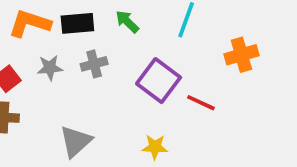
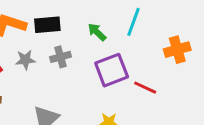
green arrow: (127, 22) -> (97, 32), moved
purple square: (159, 81) -> (112, 70), turned 32

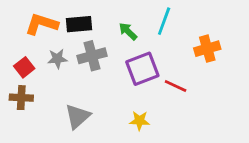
gray cross: (60, 57) -> (92, 56), size x1.4

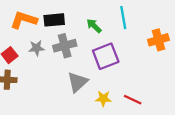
cyan line: (164, 21) -> (123, 18), turned -30
red line: (176, 86) -> (133, 100), moved
gray triangle: (78, 116) -> (78, 82), moved

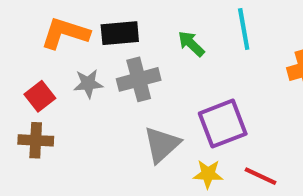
purple square: (106, 56) -> (223, 124), moved

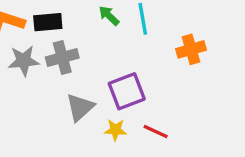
green arrow: (191, 44) -> (109, 16), moved
gray star: (88, 84) -> (24, 61), size x1.4

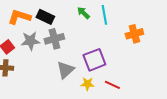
black rectangle: (48, 22) -> (45, 17), turned 30

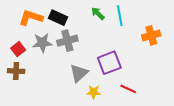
yellow star: (87, 84) -> (94, 92), moved

